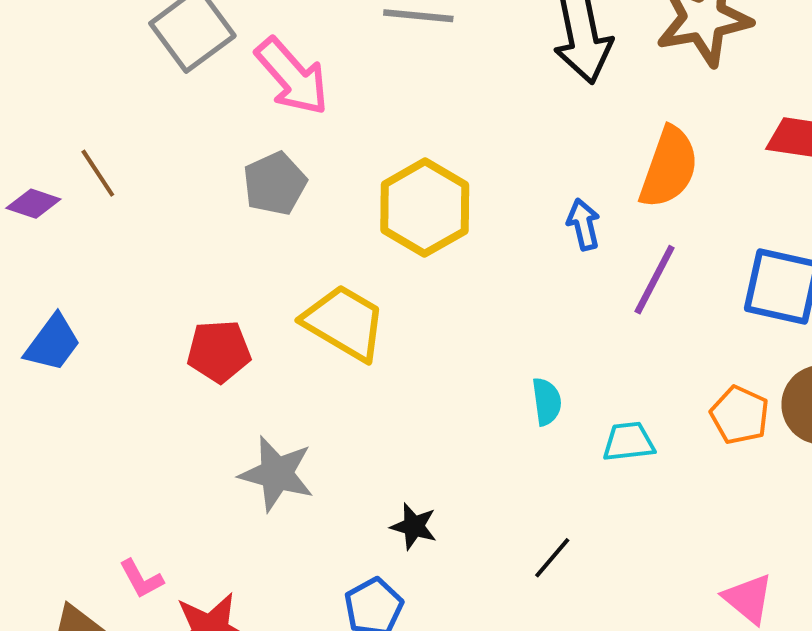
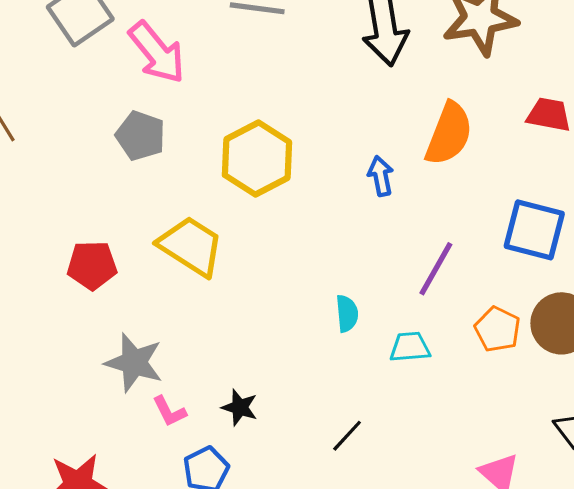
gray pentagon: (275, 184) -> (140, 136), turned -30
purple line: (655, 280) -> (436, 269), moved
pink L-shape: (141, 579) -> (169, 411), moved

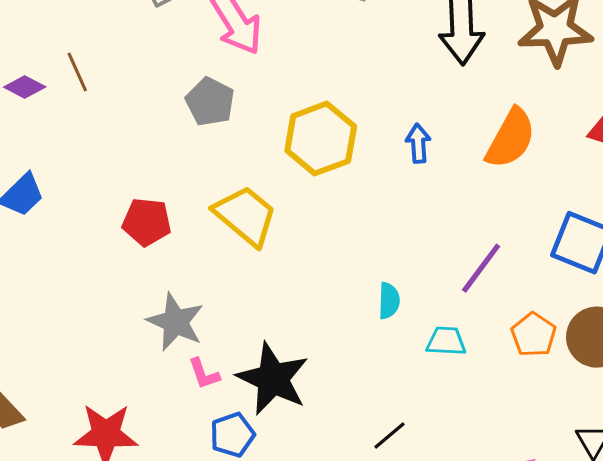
blue arrow: (381, 176) -> (418, 143), moved
black star: (240, 407) -> (273, 379), size x2.0
black line: (347, 436) -> (390, 436), moved

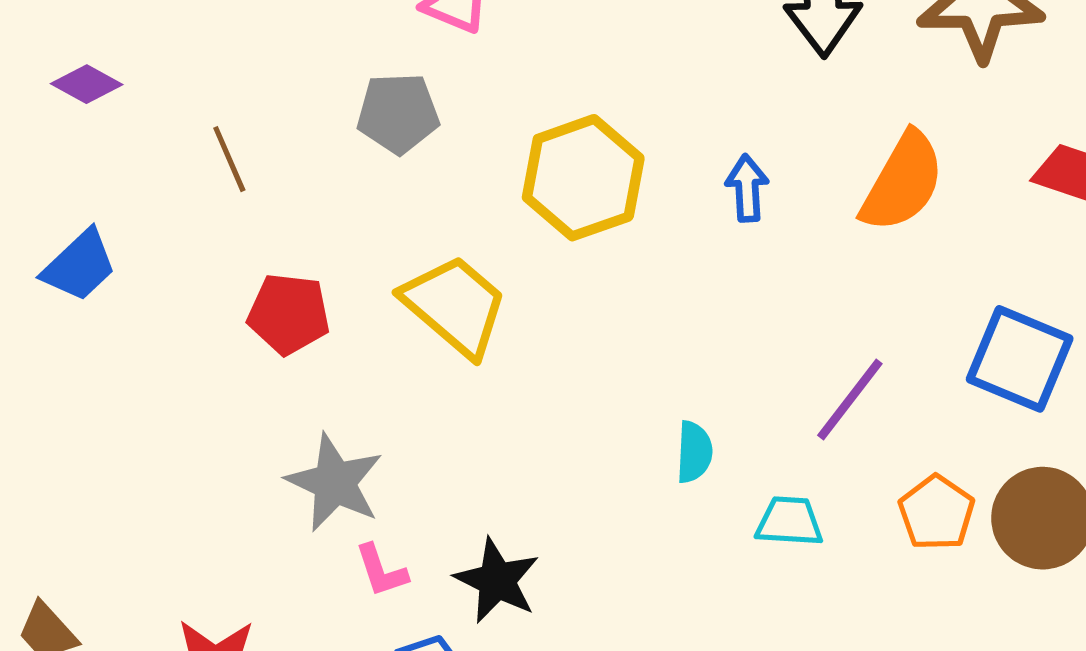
brown line: (77, 72) -> (229, 159), moved
gray pentagon: (210, 102) -> (398, 113), turned -30
black star: (273, 379) -> (497, 581), size x0.7

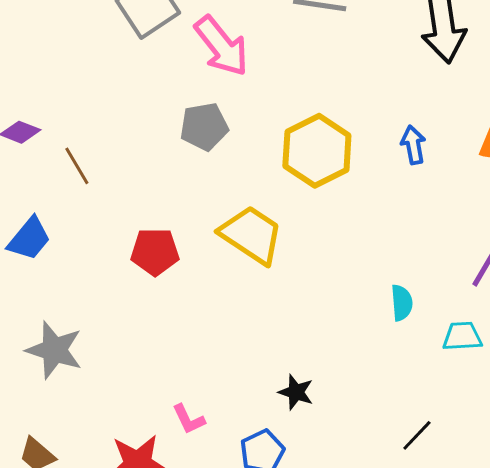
brown line: (229, 159) -> (77, 166), moved
gray star: (335, 483) -> (54, 350), moved
pink L-shape: (381, 571) -> (189, 419), moved
black star: (497, 581) -> (296, 392), size x0.7

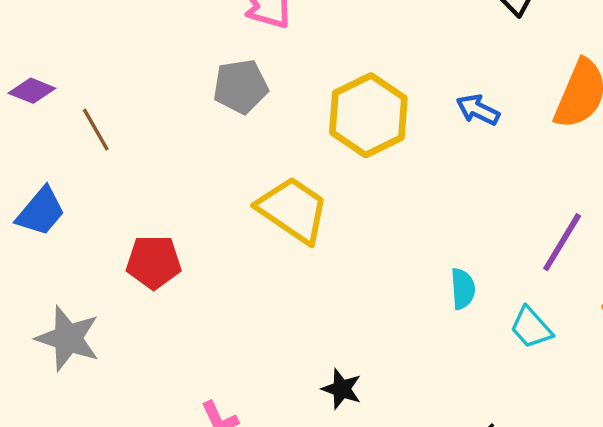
blue arrow: (413, 145) -> (478, 110), turned -54
red pentagon: (155, 252) -> (154, 262), moved
cyan trapezoid: (462, 336) -> (531, 328), turned -129

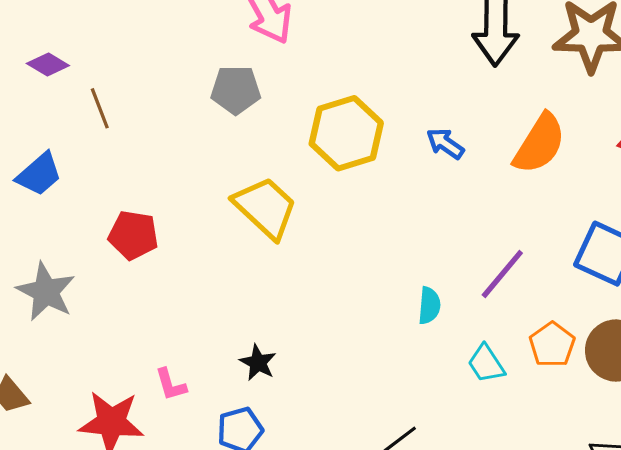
cyan semicircle: (463, 289) -> (429, 306), moved
cyan trapezoid: (531, 328) -> (486, 364), moved
black star: (342, 389) -> (258, 363), moved

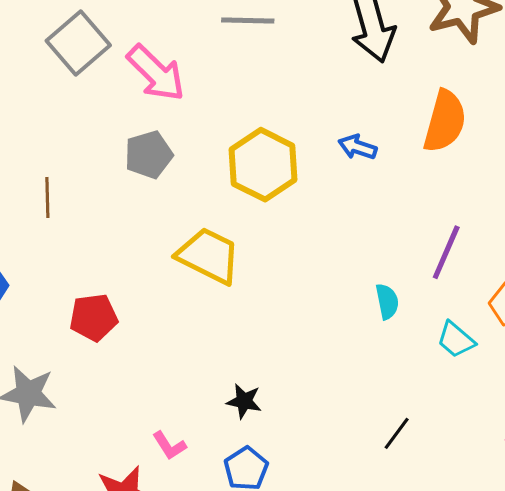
brown line: (100, 108) -> (47, 197), moved, turned 36

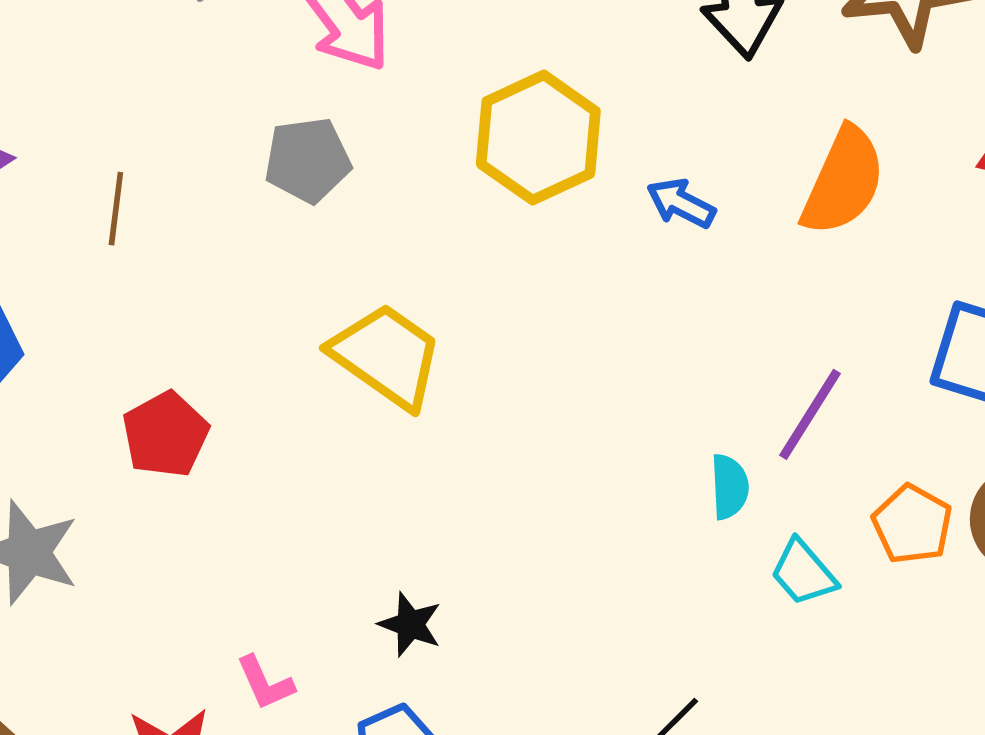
yellow hexagon: (263, 165) -> (538, 138), moved
cyan semicircle: (387, 301) -> (729, 487), moved
red pentagon: (94, 317) -> (166, 434), turned -30

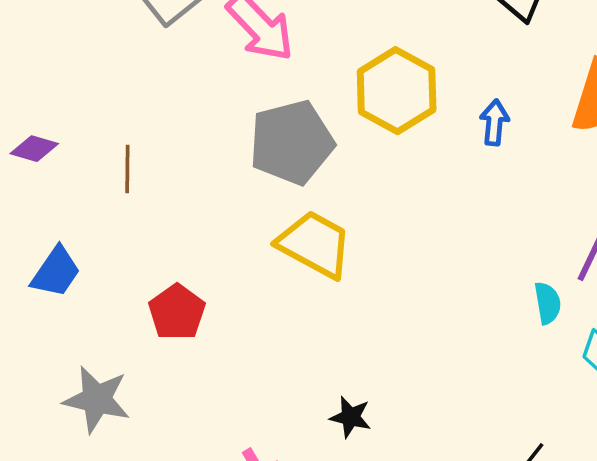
gray pentagon: (308, 160) -> (292, 142), moved, size x1.5
blue arrow: (681, 203) -> (494, 122), turned 75

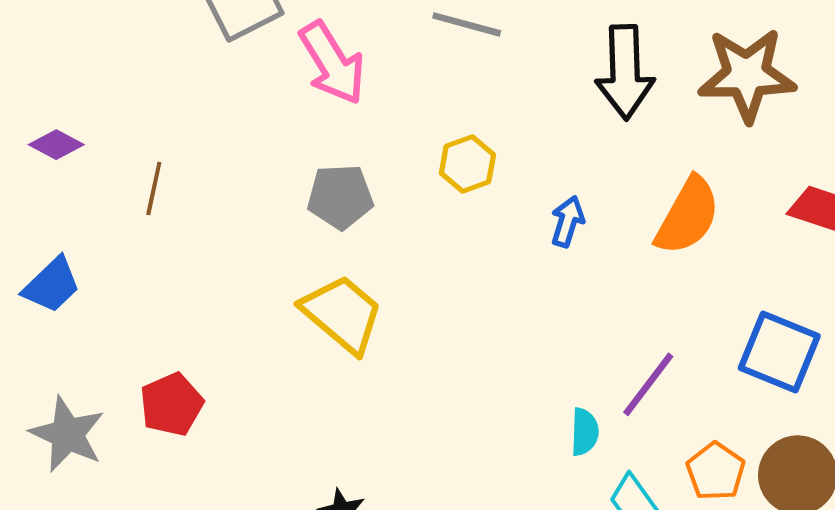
yellow hexagon: (397, 91) -> (467, 164), size x0.6
gray pentagon: (292, 142) -> (340, 197), size x0.7
red pentagon: (177, 312) -> (172, 404), moved

